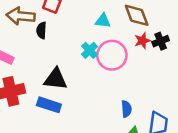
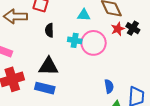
black semicircle: (41, 30) -> (49, 30), moved
black cross: (161, 41) -> (133, 28), turned -32
cyan cross: (90, 50) -> (75, 40), turned -32

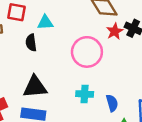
cyan triangle: (84, 15) -> (45, 22), moved
cyan cross: (75, 40) -> (85, 94), moved

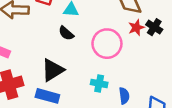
black semicircle: (31, 43) -> (66, 33), moved, turned -49
black triangle: (35, 87) -> (53, 70), turned -35

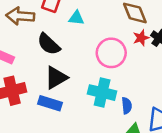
black semicircle: (66, 33) -> (49, 44), moved, size x1.5
cyan cross: (99, 83) -> (102, 93), size x1.6

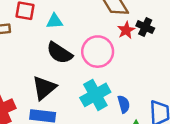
black semicircle: (49, 44) -> (59, 53), moved
cyan cross: (102, 93) -> (95, 95), turned -32

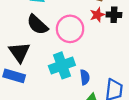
black cross: (145, 27) -> (114, 15), turned -32
black triangle: (44, 88) -> (19, 52), turned -35

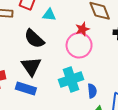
red star: (97, 15) -> (82, 29), moved
black semicircle: (37, 25) -> (34, 39), moved

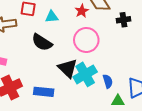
red star: (82, 29) -> (82, 11), moved
black triangle: (31, 66) -> (68, 68), moved

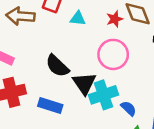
black semicircle: (42, 42) -> (57, 66), moved
blue semicircle: (108, 81) -> (129, 108), turned -40

